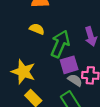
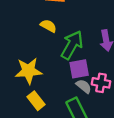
yellow star: (23, 72) -> (28, 71), turned -30

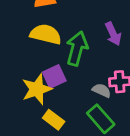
yellow semicircle: (48, 26) -> (46, 34), size x1.6
purple square: (79, 69) -> (54, 77), moved

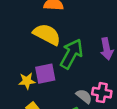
yellow star: (37, 89) -> (27, 81), size x0.6

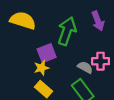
yellow semicircle: (47, 34) -> (23, 20), moved
yellow star: (27, 81) -> (41, 68), moved

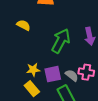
yellow semicircle: (23, 20) -> (24, 25), size x0.6
purple square: (47, 53) -> (53, 74), moved

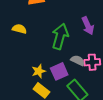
gray semicircle: (72, 75) -> (78, 60), moved

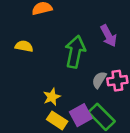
gray semicircle: (78, 60) -> (99, 80), turned -80
purple square: (59, 71) -> (81, 115), moved

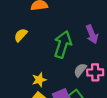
yellow semicircle: (24, 46) -> (21, 35), turned -64

